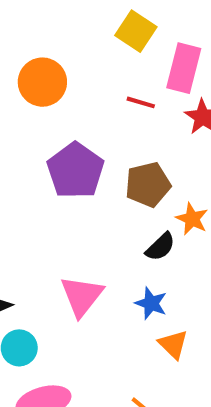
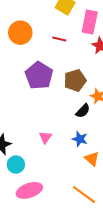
red line: (141, 102) -> (59, 39), moved
pink triangle: (82, 296) -> (45, 137), size x0.6

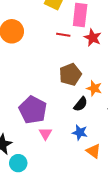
red line: (59, 39) -> (63, 35), moved
purple pentagon: (39, 75) -> (33, 110), moved

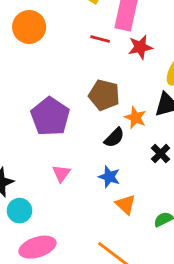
red star: (93, 38) -> (140, 47), turned 30
brown pentagon: (70, 74) -> (104, 95), turned 30
purple pentagon: (33, 110) -> (50, 116), moved

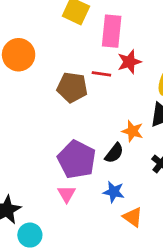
red line: (100, 39) -> (101, 74), moved
brown pentagon: (104, 95) -> (72, 87), moved
purple pentagon: (50, 116) -> (77, 159), moved

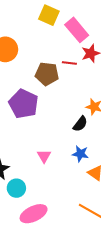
pink rectangle: (112, 31) -> (77, 30), turned -45
purple pentagon: (77, 159) -> (24, 104), moved

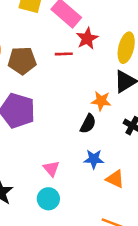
brown pentagon: (47, 74) -> (22, 61), moved
cyan circle: (16, 188) -> (48, 199), moved

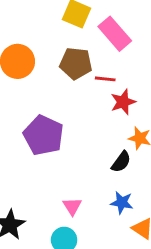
red star: (87, 38) -> (123, 102), moved
brown pentagon: (22, 61) -> (76, 63), moved

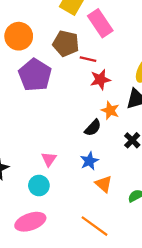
purple pentagon: (43, 135) -> (35, 75), moved
blue star: (122, 203) -> (89, 161), turned 30

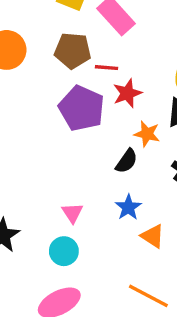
purple pentagon: (35, 75) -> (82, 108), moved

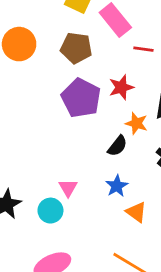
red line: (106, 68) -> (143, 49), moved
cyan circle: (64, 251) -> (50, 211), moved

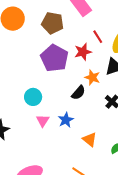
red line: (143, 49) -> (98, 37), moved, turned 48
blue star: (117, 186) -> (66, 120), moved
cyan circle: (50, 211) -> (33, 97), moved

